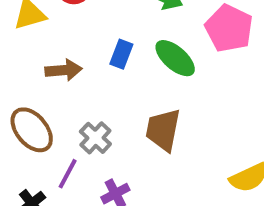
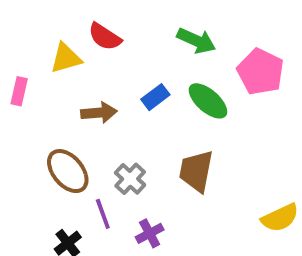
blue rectangle: (121, 54) -> (155, 97), turned 32
purple line: (68, 174) -> (103, 214), turned -48

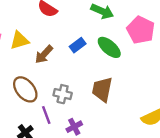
yellow triangle: (66, 58) -> (19, 40), moved
brown arrow: (99, 113) -> (44, 54), turned 138
gray cross: (130, 179) -> (63, 94), turned -30

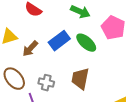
blue rectangle: (78, 45) -> (59, 41), size x1.5

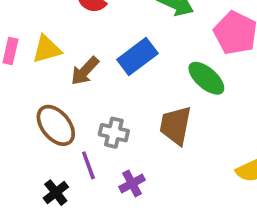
green ellipse: (86, 43) -> (206, 78), moved

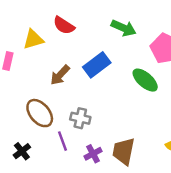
yellow triangle: (47, 49) -> (33, 39), moved
brown trapezoid: (176, 125) -> (124, 151), moved
black cross: (56, 193) -> (22, 151), moved

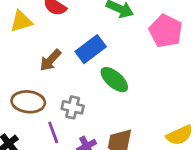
green ellipse: (145, 80) -> (114, 80), moved
brown ellipse: (40, 113) -> (28, 102), turned -44

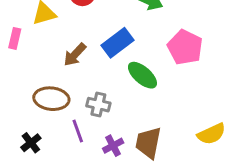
pink pentagon: (166, 31) -> (185, 47), moved

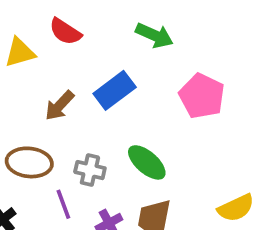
green ellipse: (142, 75) -> (147, 162), moved

